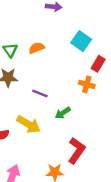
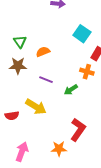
orange semicircle: (37, 48) -> (43, 52), moved
green arrow: (63, 113) -> (71, 90), moved

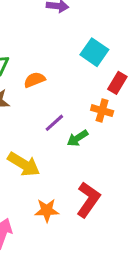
purple line: (46, 80) -> (54, 123), moved, turned -64
orange star: (59, 149) -> (47, 210), moved

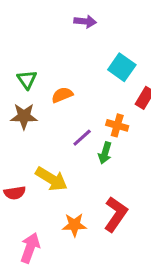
orange cross: (102, 111) -> (117, 125), moved
green arrow: (77, 138) -> (105, 153), turned -40

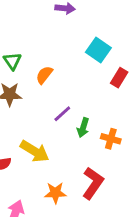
orange semicircle: (62, 95) -> (44, 75), turned -30
orange cross: (117, 125) -> (111, 139), moved

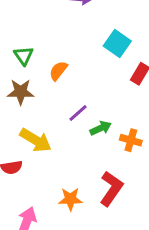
green arrow: (83, 128) -> (101, 128), turned -132
yellow arrow: (35, 151) -> (36, 140), moved

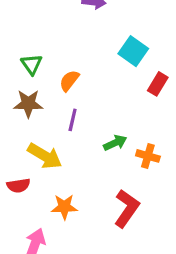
purple line: (78, 113) -> (73, 120), moved, turned -35
orange star: (70, 199) -> (64, 207), moved

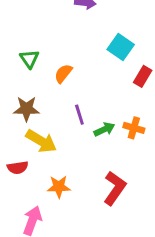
brown star: (28, 104) -> (26, 109), moved
purple line: (73, 120) -> (79, 115), moved, turned -30
orange cross: (148, 156) -> (134, 128), moved

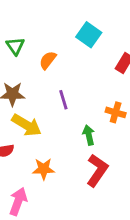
cyan square: (121, 47) -> (89, 35), moved
green arrow: (104, 129) -> (89, 135), moved, turned -78

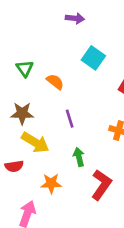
orange semicircle: (48, 60) -> (55, 82), turned 90
green arrow: (89, 135) -> (79, 157), moved

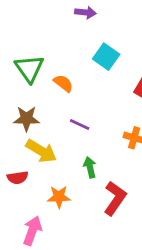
green triangle: (25, 68) -> (29, 68), size x1.5
purple line: (70, 119) -> (80, 125), turned -48

